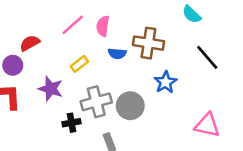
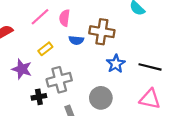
black line: (207, 57) -> (150, 67), moved, turned -35
gray circle: (130, 106) -> (101, 98), moved

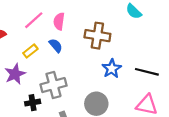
blue semicircle: (76, 40) -> (56, 45), moved, turned -136
yellow rectangle: (45, 49) -> (30, 51), moved
purple star: (22, 69) -> (15, 74), turned 30

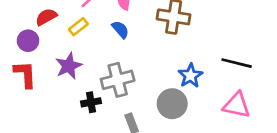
yellow rectangle: (30, 51) -> (78, 27), moved
blue star: (112, 69) -> (190, 76), moved

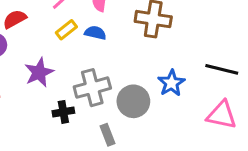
yellow rectangle: (78, 27) -> (66, 30), moved
blue semicircle: (120, 29) -> (95, 33), turned -36
gray circle: (172, 104) -> (133, 101), moved

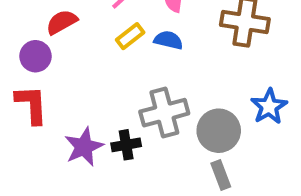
purple star: (39, 72) -> (84, 147), moved
gray rectangle: (108, 135) -> (221, 175), moved

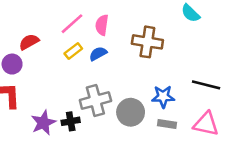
blue semicircle: (168, 40) -> (98, 54), turned -42
blue star: (269, 107) -> (163, 97), turned 30
gray rectangle: (221, 175) -> (167, 124), moved, turned -60

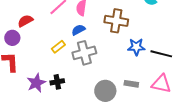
yellow rectangle: (73, 51) -> (58, 47), moved
blue star: (163, 97) -> (136, 47), moved
gray cross: (95, 101) -> (84, 53), moved
gray circle: (131, 112) -> (105, 91), moved

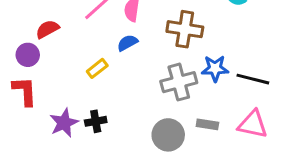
gray cross: (84, 53) -> (179, 82), moved

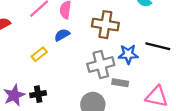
black line: (253, 79) -> (158, 46), moved
gray rectangle: (207, 124) -> (120, 83), moved

